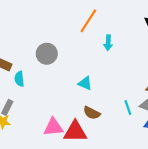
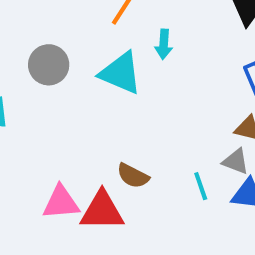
cyan triangle: (85, 83) -> (121, 73), moved, size x1.6
cyan line: (128, 107) -> (201, 186), moved

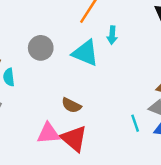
brown semicircle: (133, 176) -> (71, 105), moved
red triangle: (102, 211) -> (74, 138), turned 40

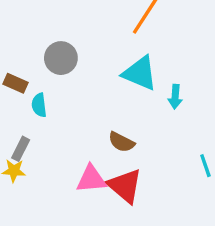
cyan arrow: (112, 35) -> (175, 97), moved
gray circle: (41, 48) -> (61, 58), moved

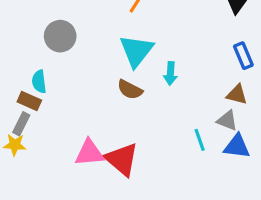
cyan triangle: (140, 73) -> (136, 51), turned 45
brown rectangle: (16, 83) -> (29, 101), moved
brown semicircle: (121, 142) -> (130, 90), moved

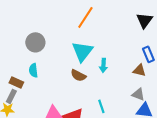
cyan semicircle: (39, 82) -> (33, 70), moved
brown triangle: (237, 95) -> (139, 70), moved
cyan line: (200, 140) -> (101, 106), moved

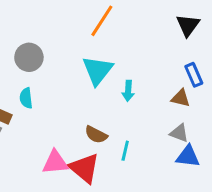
brown semicircle: (78, 75) -> (96, 135), moved
cyan line: (101, 106) -> (125, 151), turned 32

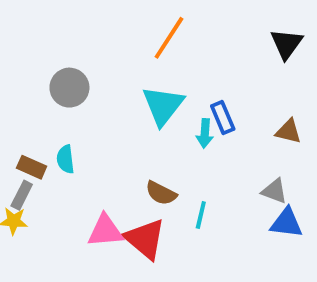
blue rectangle: (194, 75) -> (223, 117), moved
cyan semicircle: (26, 98) -> (65, 159), moved
brown triangle: (181, 98) -> (288, 131), moved

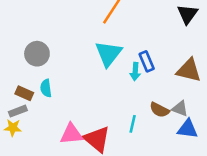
gray circle: (69, 88) -> (37, 54), moved
brown triangle: (288, 131) -> (189, 70), size x1.5
brown semicircle: (161, 193) -> (159, 110), moved
gray rectangle: (22, 195) -> (18, 111), turned 42

